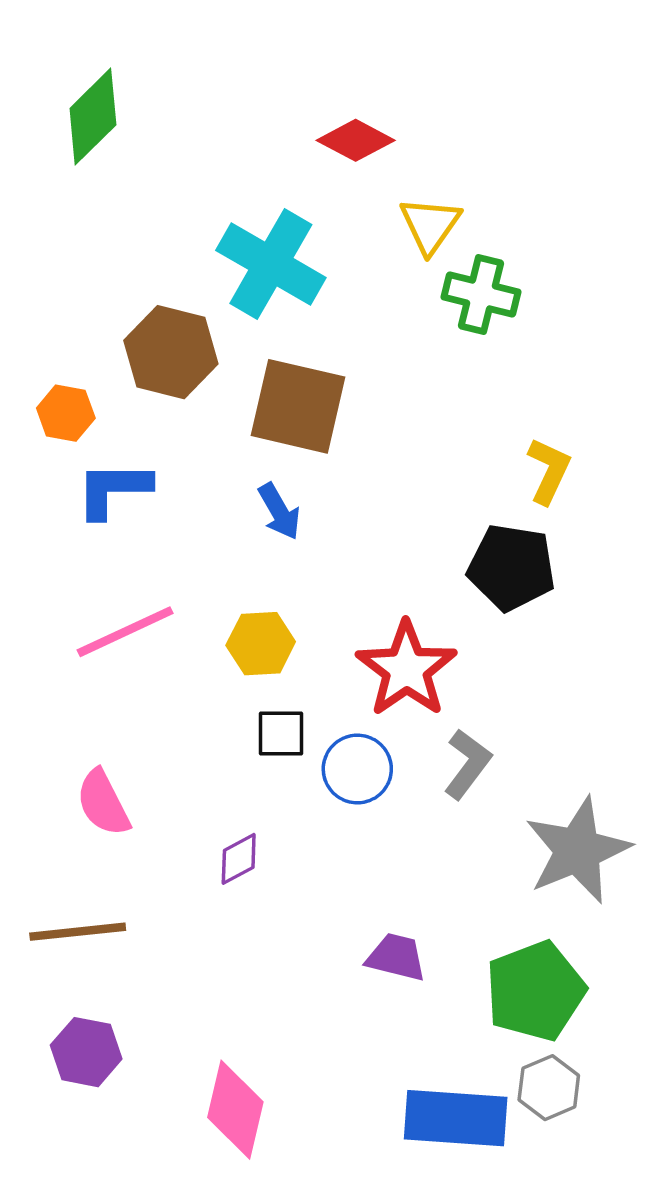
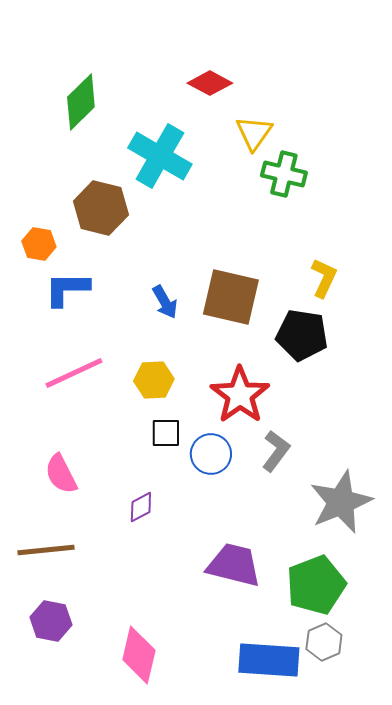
green diamond: (93, 117) -> (81, 102), moved
brown square: (298, 406) -> (231, 297), moved
purple trapezoid: (396, 957) -> (234, 565), size x1.5

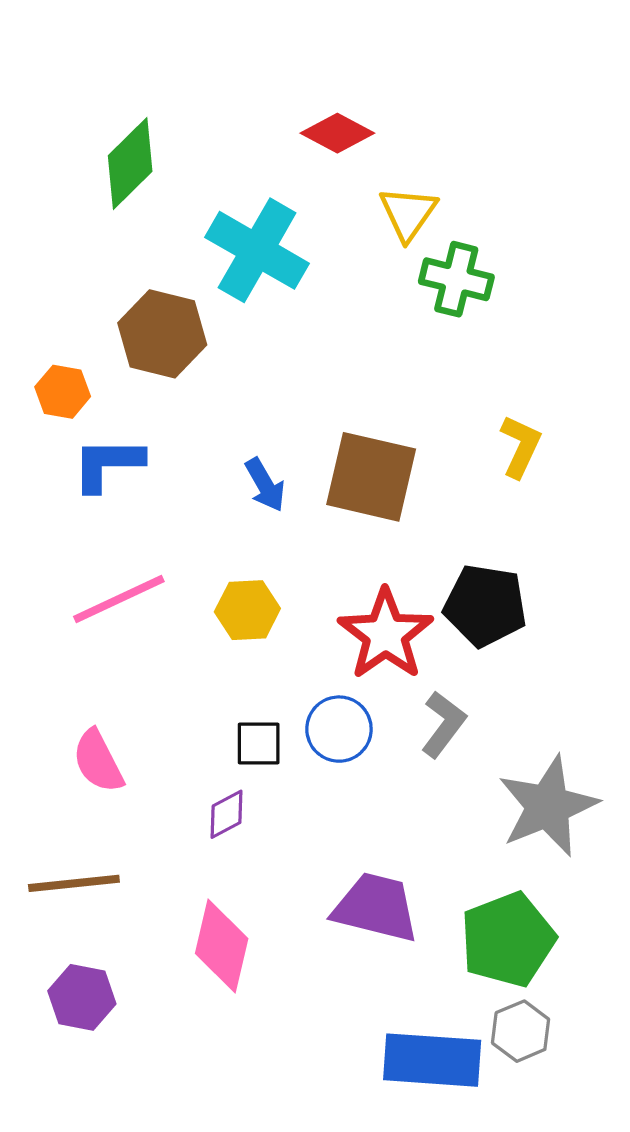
black pentagon: (302, 335) -> (485, 605), moved
black square: (166, 433) -> (259, 744), moved
pink diamond: (139, 655) -> (222, 946), moved

